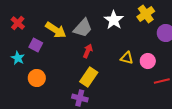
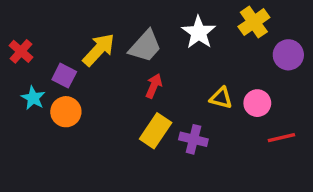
red cross: (18, 23) -> (21, 51), moved
yellow arrow: (56, 30) -> (99, 50), turned -80
orange circle: (37, 78) -> (66, 112), moved
purple cross: (80, 98) -> (193, 139), moved

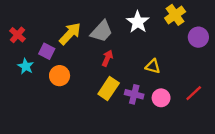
pink circle: (257, 103) -> (161, 98), moved
orange circle: (66, 112) -> (60, 76), moved
red line: (281, 138) -> (194, 93), turned -30

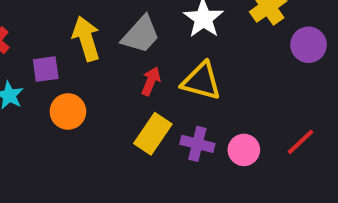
yellow arrow: (70, 34) -> (86, 39), turned -60
purple square: (47, 51) -> (46, 69), turned -35
yellow triangle: (153, 66) -> (201, 81), moved, size x1.5

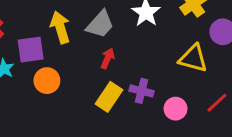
purple square: (46, 69) -> (31, 50), size x1.4
yellow triangle: (201, 81) -> (193, 58), moved
purple cross: (197, 144) -> (142, 91), moved

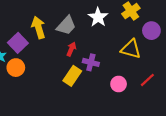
purple square: (31, 50) -> (18, 43), turned -36
orange circle: (47, 81) -> (16, 68), moved
purple cross: (142, 91) -> (91, 62), moved

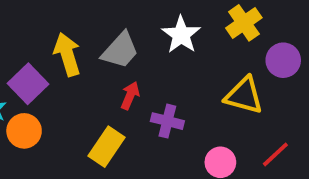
yellow rectangle: (72, 76) -> (107, 147), moved

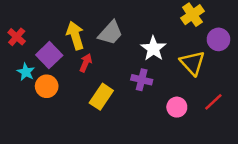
white star: (181, 35) -> (153, 49), moved
red arrow: (130, 96) -> (86, 63), moved
yellow triangle: (244, 96) -> (192, 63), turned 32

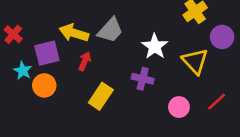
yellow arrow: (75, 35) -> (74, 33), turned -56
purple square: (49, 55) -> (47, 53), turned 30

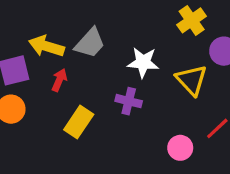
white star: (155, 46) -> (143, 62), turned -30
pink circle: (179, 107) -> (180, 148), moved

